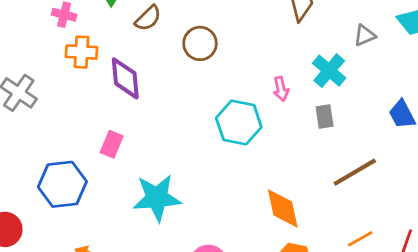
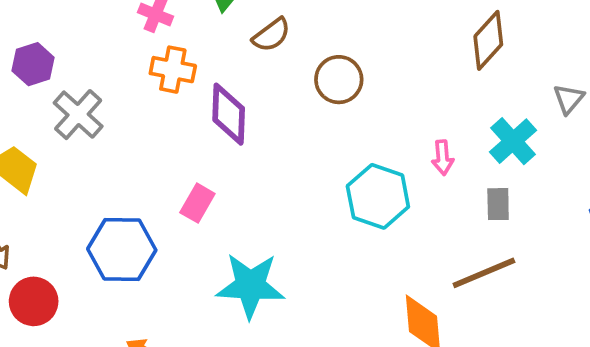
gray triangle: (365, 35) -> (569, 99), turned -35
brown line: (355, 172) -> (484, 273), moved

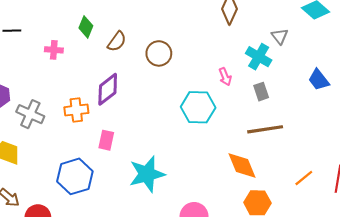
orange cross: (173, 70) -> (76, 110), moved
gray triangle: (569, 99) -> (280, 36), moved
purple diamond: (229, 114) -> (108, 89), turned 68
brown line: (484, 273) -> (265, 129), turned 32

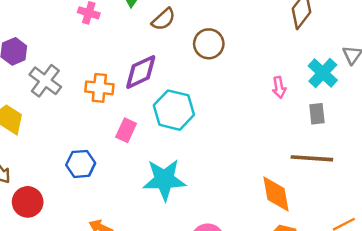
cyan hexagon: (198, 107) -> (174, 110), moved
blue hexagon: (75, 176) -> (81, 164), size x0.7

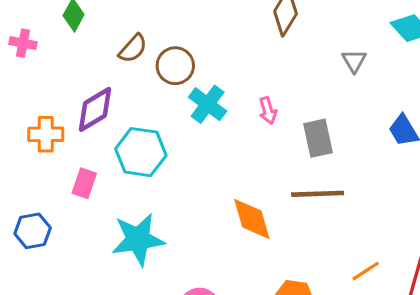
brown semicircle: (163, 19) -> (133, 48), moved
cyan cross: (323, 73) -> (208, 104), moved
gray rectangle: (317, 114) -> (318, 138), size x1.4
orange diamond: (276, 194) -> (252, 219), moved

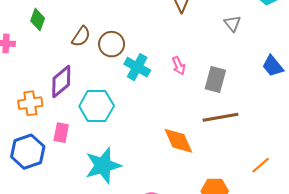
gray rectangle: (318, 138) -> (215, 79), turned 35
blue hexagon: (33, 231) -> (28, 152), moved, size x1.4

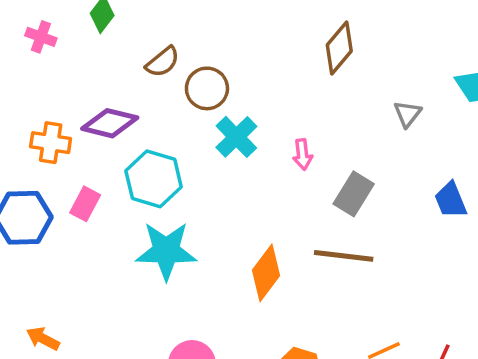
purple diamond: (61, 81) -> (110, 123), turned 36
orange diamond: (178, 141) -> (266, 273), turned 44
cyan star: (103, 166) -> (166, 251), moved

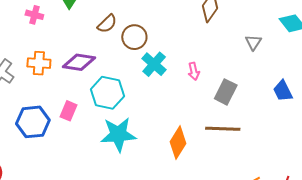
orange cross: (51, 143) -> (39, 63), moved

